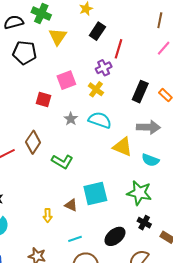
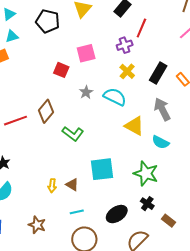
yellow cross: (96, 89) -> (127, 71), moved
gray arrow: (148, 127) -> (162, 109), turned -125
brown triangle: (71, 205) -> (72, 185), moved

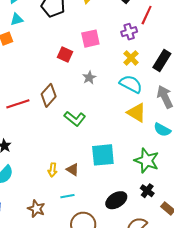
cyan semicircle: (115, 97) -> (131, 84), moved
cyan line: (77, 212) -> (67, 196), moved

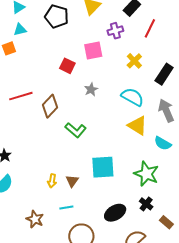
purple cross: (129, 32) -> (115, 31), moved
yellow cross: (131, 58) -> (134, 61), moved
red line: (18, 104) -> (21, 96), moved
brown triangle: (73, 170) -> (72, 181), turned 32

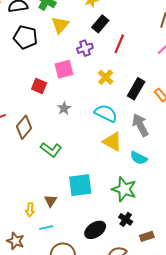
yellow arrow: (52, 181) -> (30, 210), moved
brown rectangle: (166, 222) -> (147, 236), turned -56

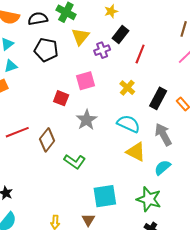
purple cross: (85, 48) -> (102, 50), moved
gray star: (64, 108) -> (87, 120), size x1.5
cyan semicircle: (139, 158) -> (162, 168), turned 114
brown triangle: (50, 201) -> (88, 220), moved

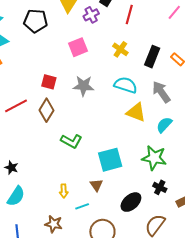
red square: (61, 98) -> (49, 82), moved
gray star: (87, 120) -> (83, 86), turned -30
green L-shape: (75, 162) -> (71, 141), moved

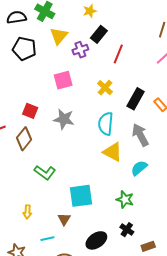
cyan semicircle: (126, 85) -> (106, 124), turned -110
green star: (154, 158) -> (125, 199), size x0.7
yellow arrow: (64, 191) -> (27, 212), moved

